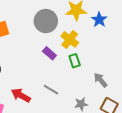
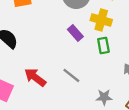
yellow cross: (70, 39) -> (101, 20), turned -30

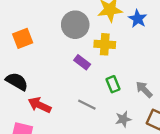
green rectangle: (103, 45) -> (113, 84), moved
red arrow: (35, 77) -> (40, 105), moved

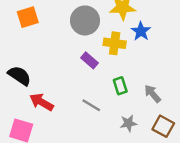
blue star: (138, 19) -> (141, 31), moved
orange square: (23, 38) -> (28, 17), moved

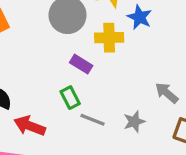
green rectangle: (120, 86) -> (70, 98), moved
gray star: (128, 123) -> (134, 122), moved

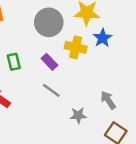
green rectangle: (70, 98) -> (14, 62), moved
gray line: (93, 120) -> (51, 90), moved

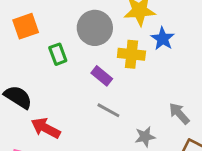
green rectangle: (14, 62) -> (58, 54), moved

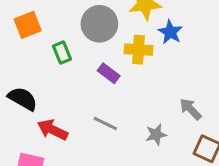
gray line: (108, 110) -> (105, 123), moved

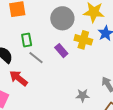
green rectangle: (62, 53) -> (27, 40), moved
gray line: (105, 123) -> (36, 58), moved

